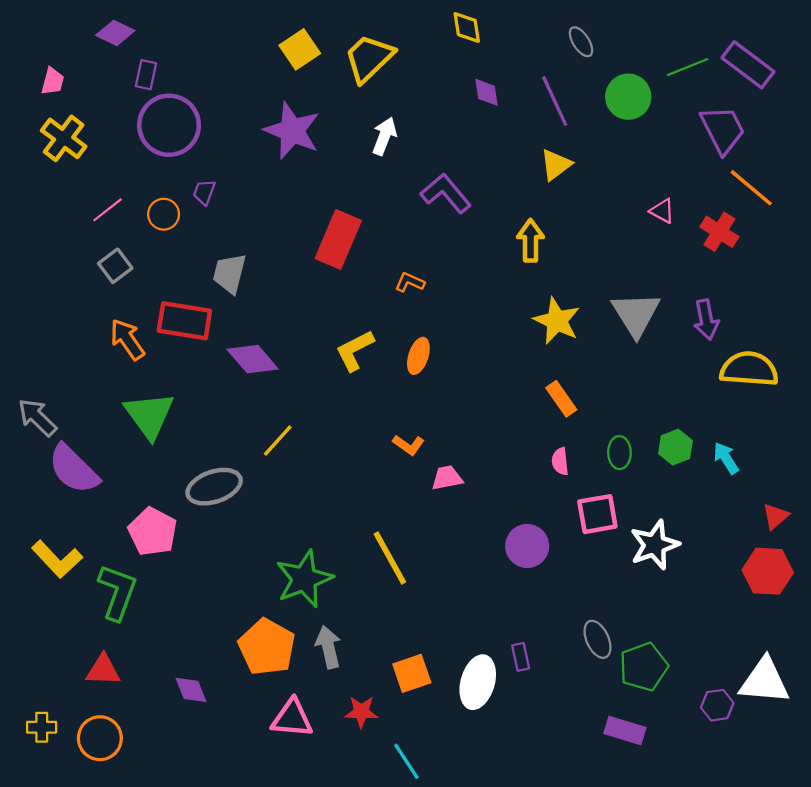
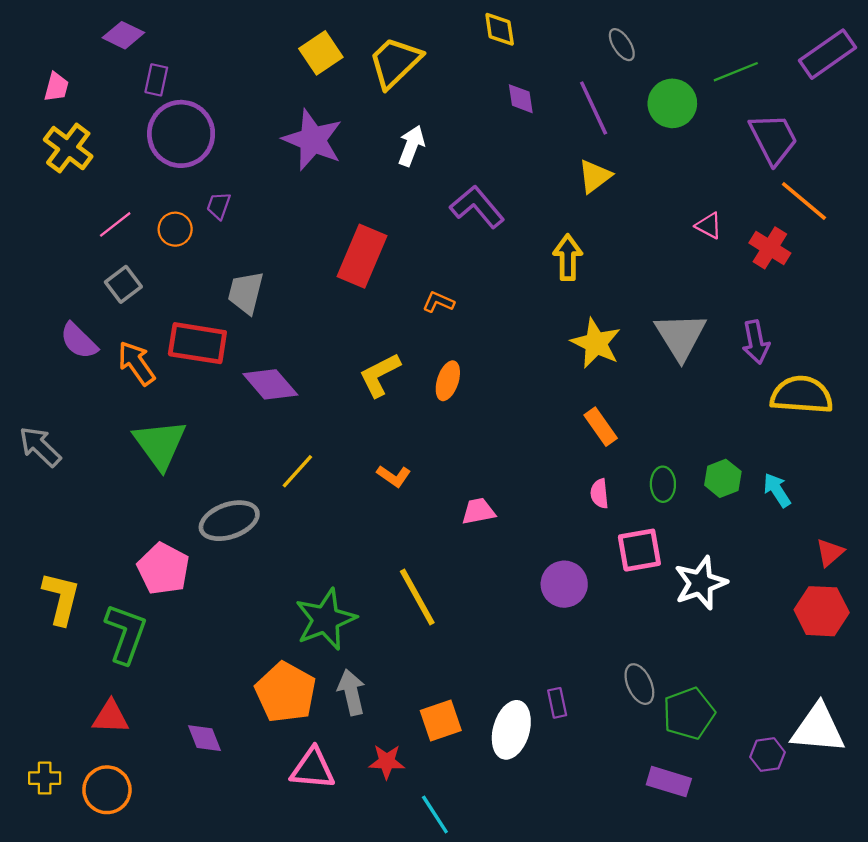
purple rectangle: (748, 65) -> (827, 54), moved, turned -72
orange L-shape: (409, 445) -> (394, 476), moved
purple semicircle: (73, 469) -> (79, 341), moved, size x0.7
yellow L-shape: (57, 559) -> (61, 598), turned -123

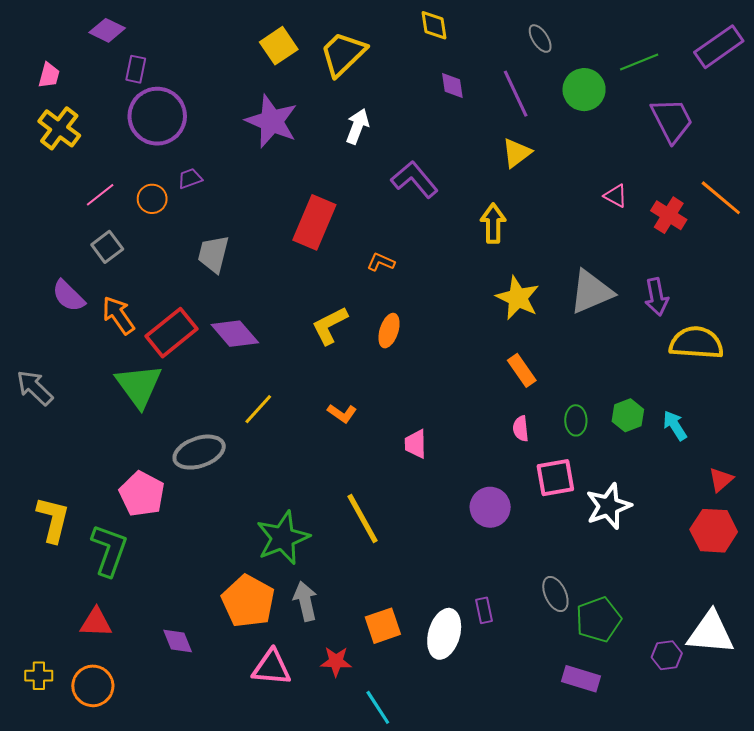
orange line: (804, 201) -> (721, 198), moved
purple trapezoid: (219, 206) -> (190, 178), turned 50
gray triangle: (681, 336) -> (591, 292), turned 39
red rectangle: (197, 343) -> (172, 333), moved, turned -48
pink trapezoid: (478, 511) -> (416, 444), turned -80

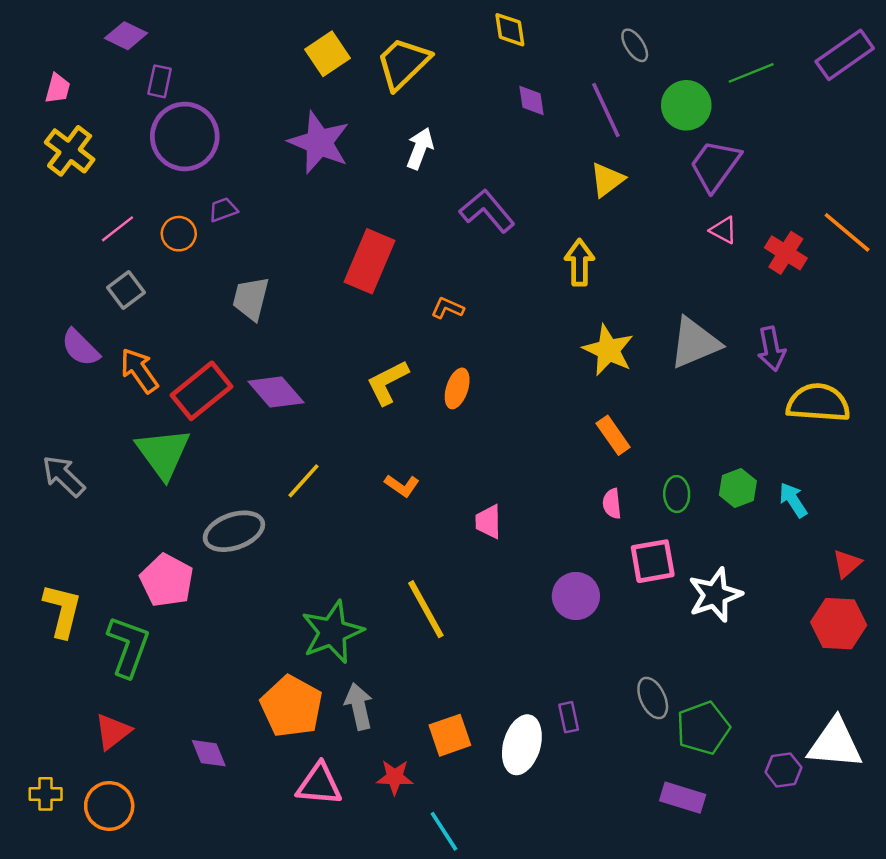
purple trapezoid: (672, 120) -> (715, 165), moved, turned -117
gray arrow: (35, 388) -> (64, 476), moved
red triangle: (96, 623) -> (113, 732), turned -40

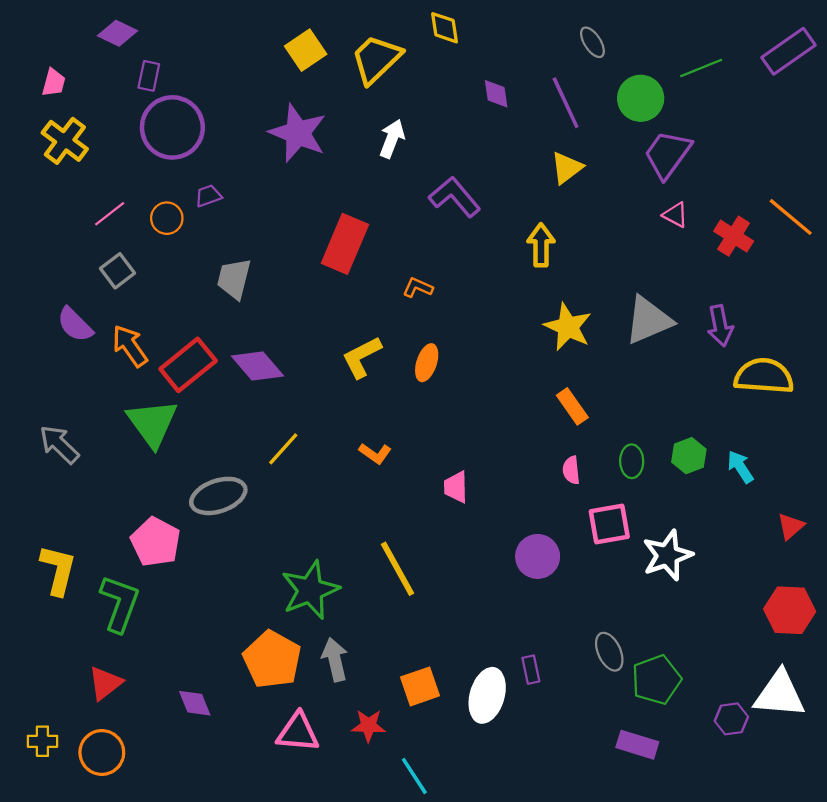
yellow diamond: (510, 30) -> (445, 28), moved
red hexagon: (839, 624) -> (790, 610), moved

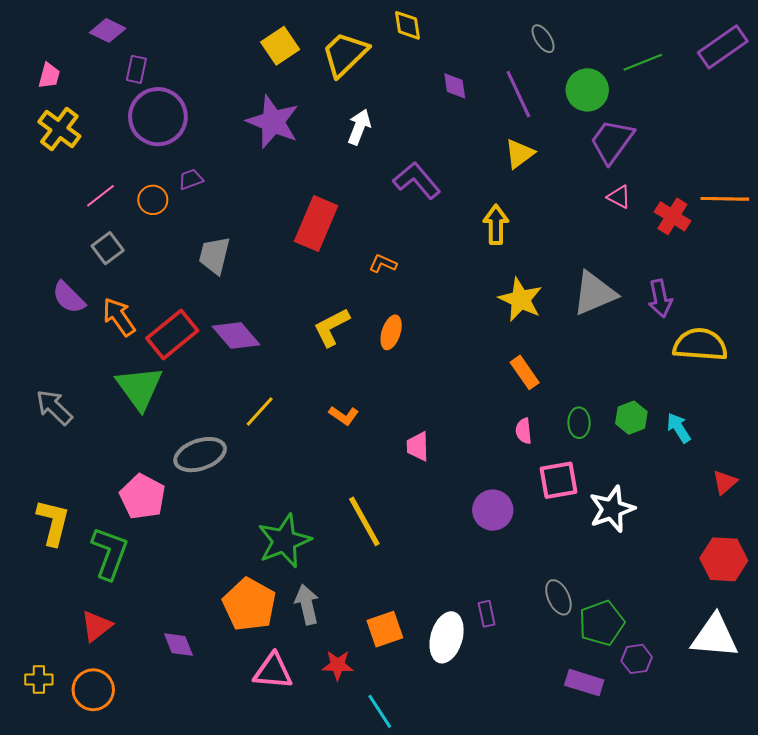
orange line: (791, 217) -> (725, 199), turned -39
purple hexagon: (731, 719) -> (637, 659), moved

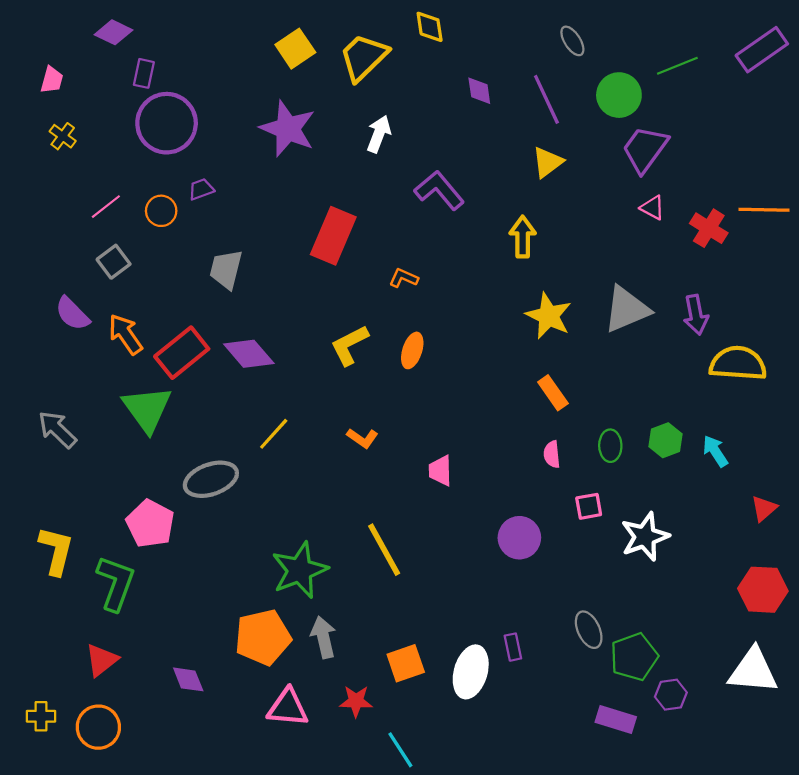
yellow cross: (59, 129) -> (63, 136), size x0.6
pink square: (558, 480) -> (589, 506), size x0.7
orange pentagon: (249, 605) -> (263, 637), turned 30

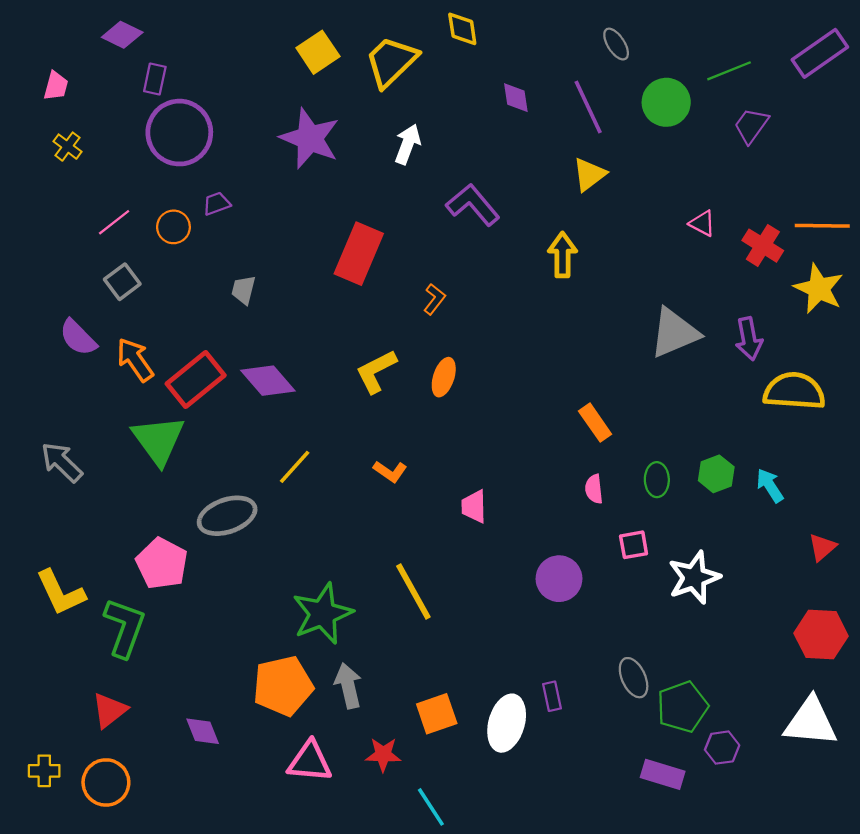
purple trapezoid: (645, 149) -> (751, 126), moved, size x0.7
gray trapezoid: (226, 269) -> (243, 290), size x0.7
orange L-shape: (404, 278) -> (434, 299), turned 104
yellow star: (549, 316) -> (819, 289), moved
yellow L-shape: (56, 551) -> (61, 593), turned 141

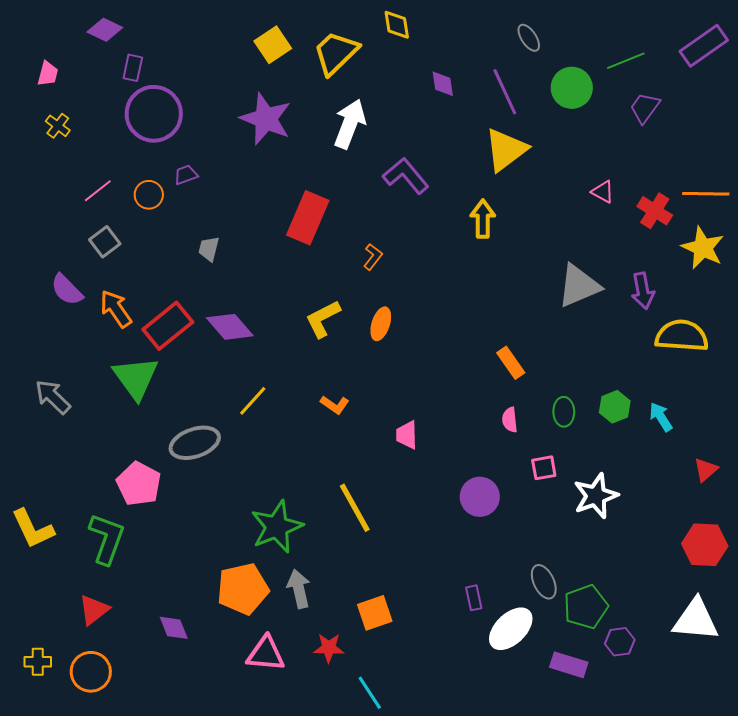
white arrow: (408, 144) -> (350, 124), size x1.4
yellow triangle: (589, 174) -> (506, 150), size x1.5
yellow L-shape: (61, 593) -> (33, 529), moved
white ellipse: (507, 723) -> (511, 629), moved, turned 30

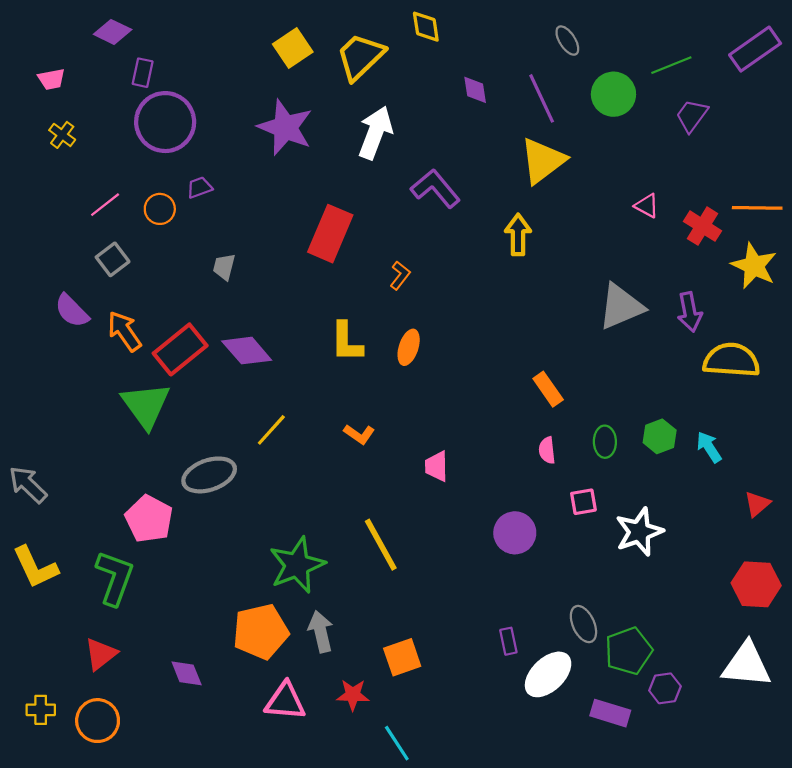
pink trapezoid: (48, 74) -> (51, 79), turned 64
yellow L-shape: (323, 319) -> (346, 342), turned -63
gray arrow: (53, 397) -> (28, 485), moved

